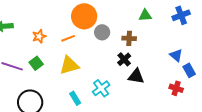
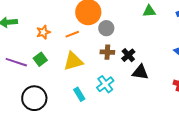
brown cross: (129, 38) -> (107, 52), moved

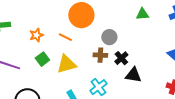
gray circle: (106, 28) -> (109, 37), moved
orange line: (72, 34) -> (65, 37), turned 48
green square: (40, 59) -> (42, 59), moved

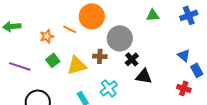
orange line: (65, 37) -> (70, 29), moved
gray circle: (109, 37) -> (120, 38), size x1.6
brown cross: (100, 55) -> (100, 56), moved

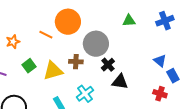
orange star: (47, 36) -> (13, 42), moved

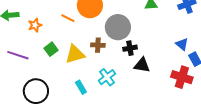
black cross: (108, 65) -> (130, 48), turned 32
red cross: (160, 94) -> (182, 77), size x1.5

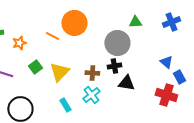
gray circle: (118, 27) -> (117, 43), moved
brown cross: (98, 45) -> (92, 73), moved
yellow triangle: (75, 54) -> (59, 72), turned -30

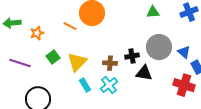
gray circle: (117, 43) -> (159, 47), moved
cyan rectangle: (65, 105) -> (85, 85), moved

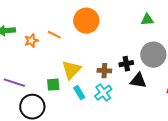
orange line: (70, 26) -> (54, 35), moved
green square: (53, 57) -> (53, 85), moved, turned 32
purple line: (20, 63) -> (14, 83), moved

